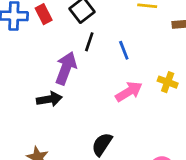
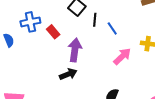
red rectangle: (44, 14) -> (53, 32), moved
black line: (89, 42) -> (95, 20), moved

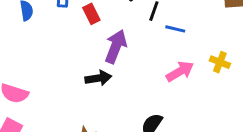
blue line: (112, 28) -> (175, 29), turned -56

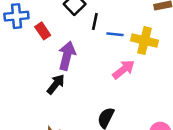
yellow cross: (220, 62) -> (144, 40), moved, size x1.5
black arrow: (98, 78) -> (56, 84), turned -35

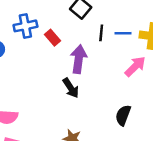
black line: (95, 22) -> (101, 33), moved
black arrow: (56, 84) -> (71, 88), turned 114

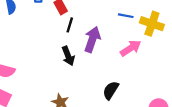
black line: (101, 33) -> (70, 25), moved
purple arrow: (79, 59) -> (92, 39), moved

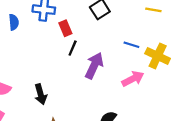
black arrow: (68, 56) -> (41, 94), moved

